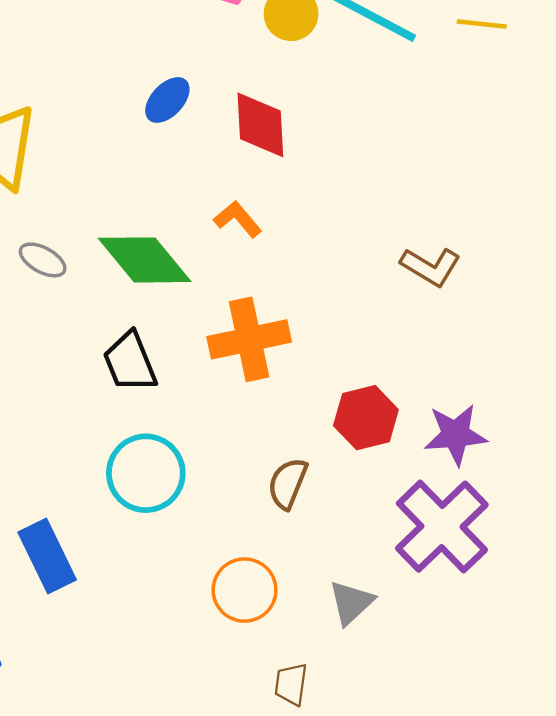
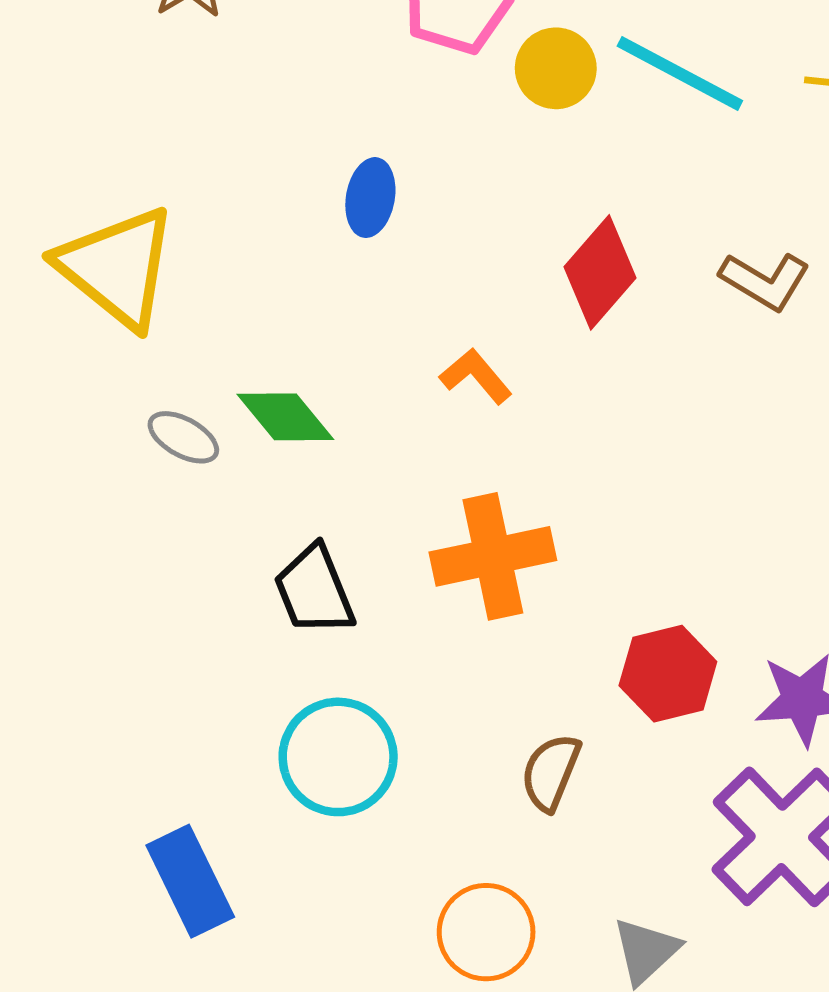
blue ellipse: (167, 100) -> (370, 198), turned -33
red diamond: (260, 125) -> (600, 272), moved, turned 44
green diamond: (145, 260) -> (285, 417), moved, size x0.7
brown L-shape: (431, 267) -> (765, 281), moved

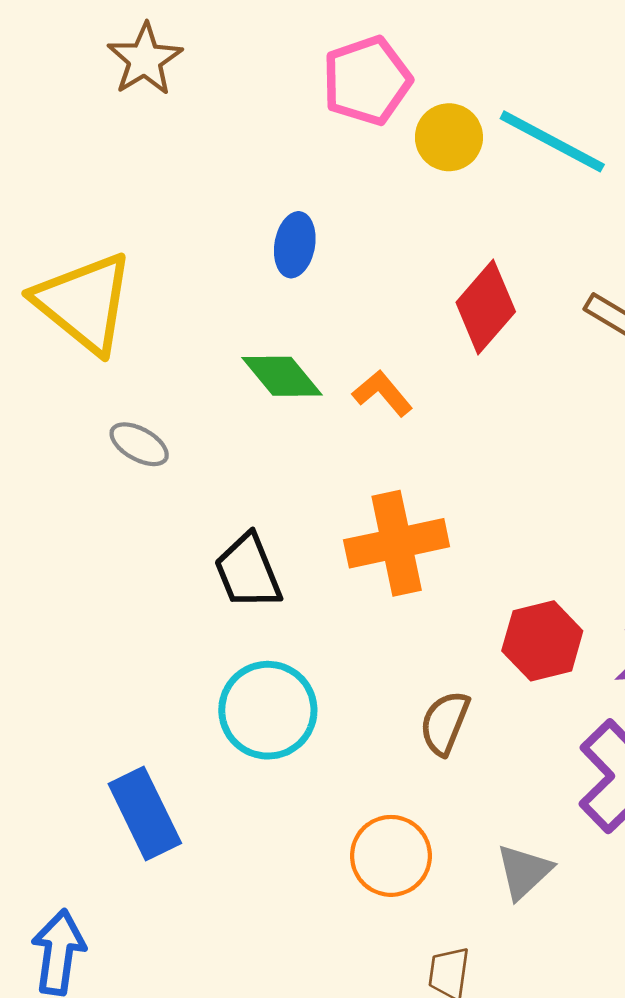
green diamond: (285, 417) -> (282, 376), moved

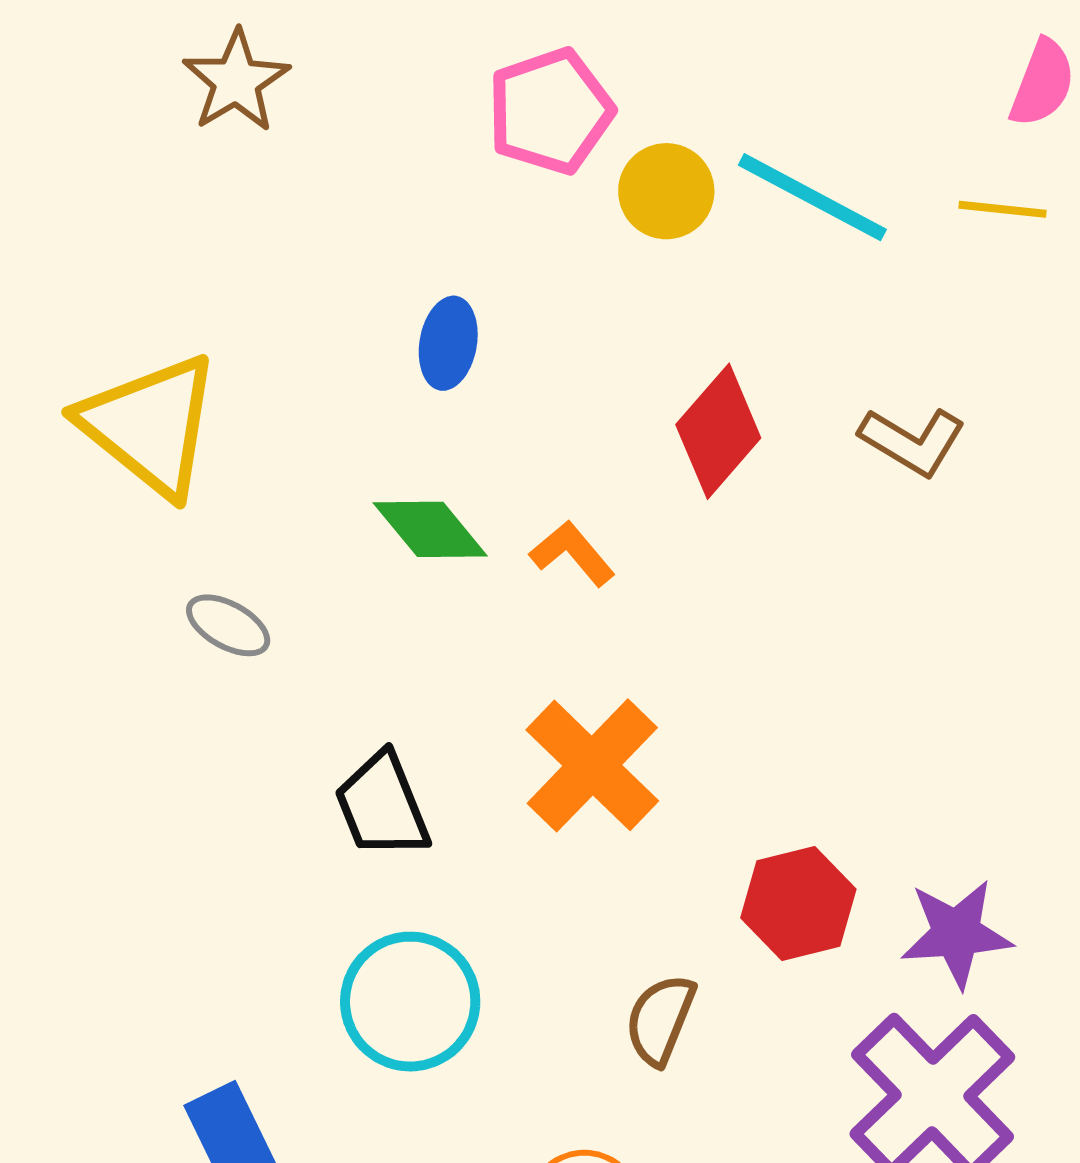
orange cross: (397, 543) -> (592, 765), turned -34

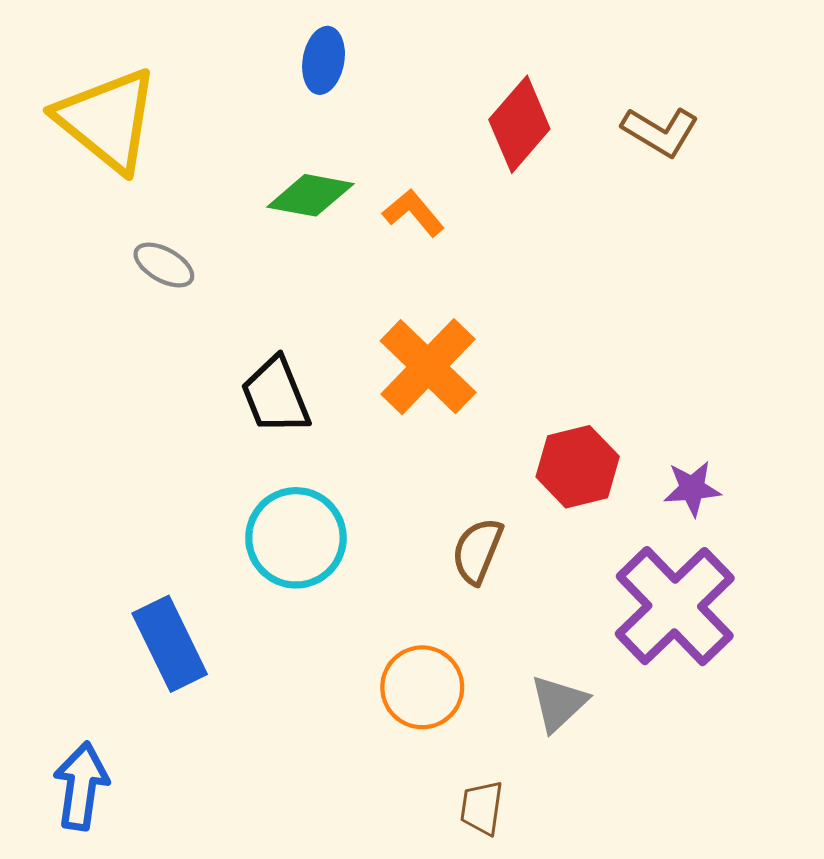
green diamond: (430, 529) -> (310, 195), turned -40
purple star: (956, 933) -> (692, 488), size x0.7

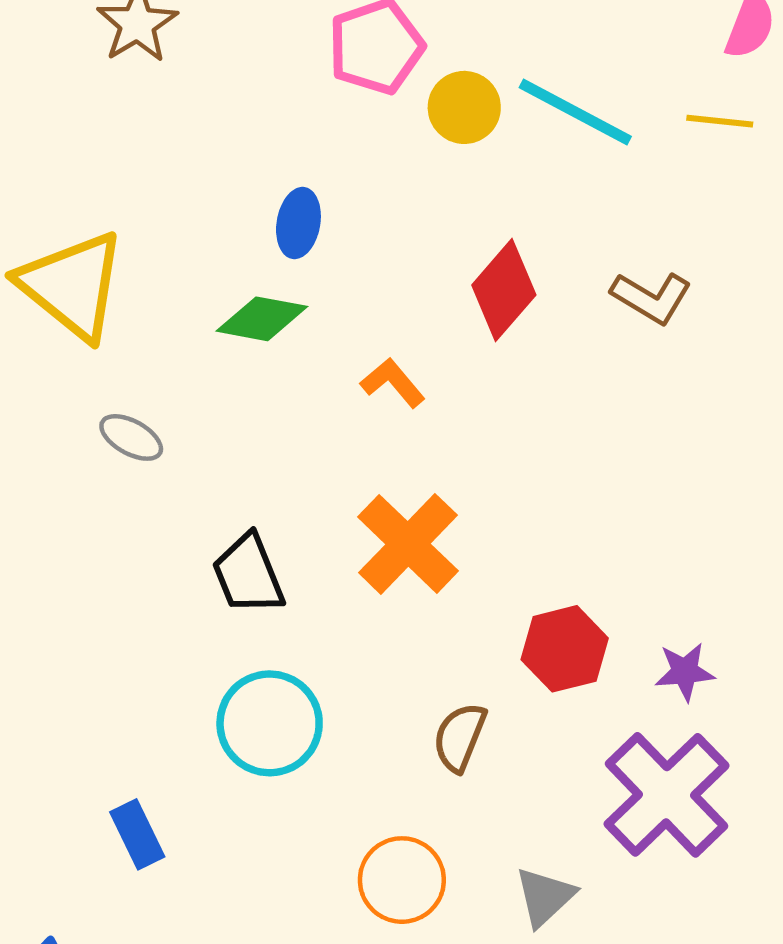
green diamond: (310, 195) -> (262, 319), moved
blue rectangle: (170, 644) -> (137, 834), size x0.7

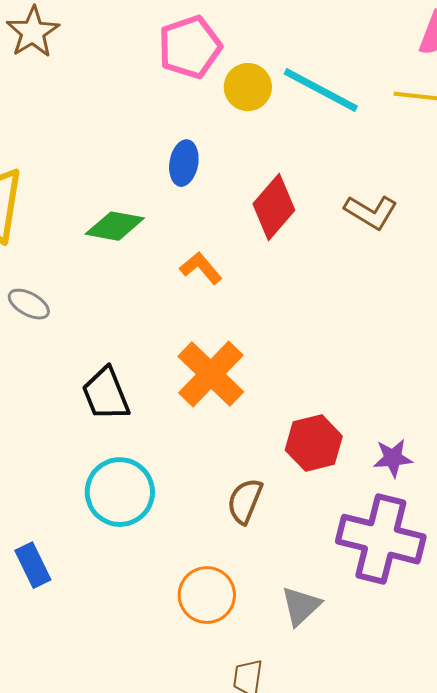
blue ellipse: (298, 223) -> (184, 163), moved
purple cross: (667, 795) -> (381, 539), turned -32

